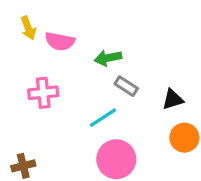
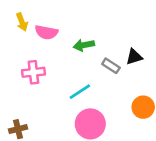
gray rectangle: (126, 86) -> (111, 66), moved
black triangle: (173, 99) -> (134, 57), moved

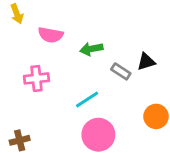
yellow arrow: (22, 22) -> (17, 14), moved

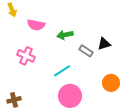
pink cross: (36, 78) -> (26, 56), turned 30

